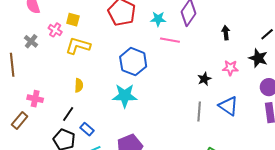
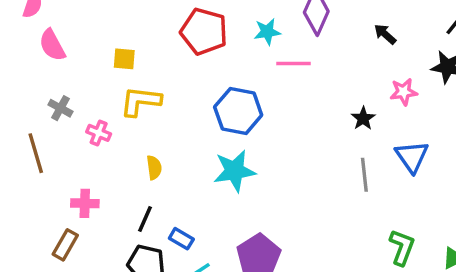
pink cross: (55, 30) -> (99, 133), moved
black arrow: (226, 33) -> (385, 34), turned -32
blue triangle: (228, 106) -> (412, 157), turned 30

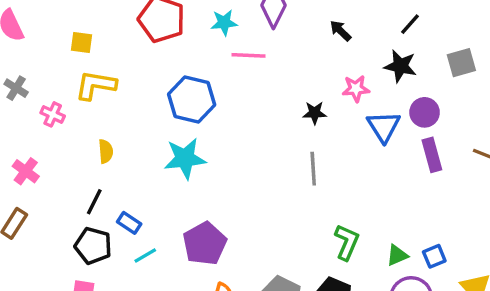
black star: (363, 118) -> (315, 113), turned 30
blue triangle: (412, 157) -> (384, 126), moved
pink cross: (85, 203) -> (26, 171), moved, turned 32

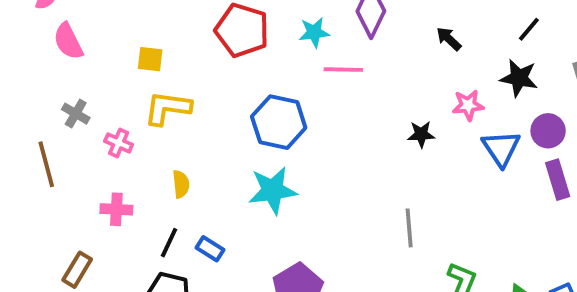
gray line: (313, 169) -> (409, 228), moved
pink cross: (26, 171) -> (116, 209), moved, turned -32
blue rectangle: (129, 223) -> (210, 249), moved

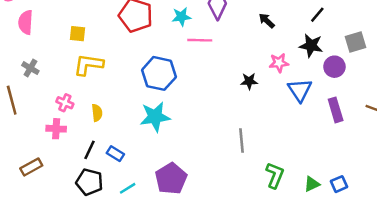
pink semicircle: (68, 41) -> (26, 22), turned 30
purple circle: (548, 131) -> (334, 67), moved
pink cross: (119, 143) -> (65, 103), moved
brown rectangle: (77, 270) -> (31, 167), turned 30

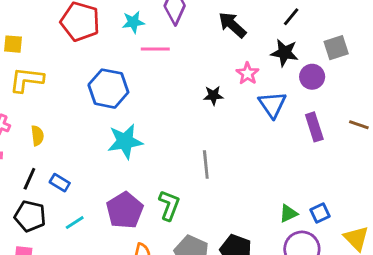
black arrow: (267, 21) -> (232, 25), size x1.5
pink star: (279, 63) -> (247, 73), turned -30
cyan star: (155, 117) -> (125, 141), moved
green L-shape: (275, 175) -> (169, 205), moved

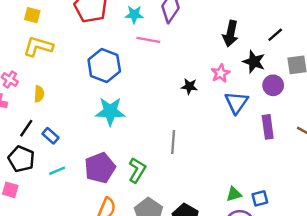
black line: (291, 17) -> (275, 35), moved
black arrow: (232, 25) -> (231, 34), moved, turned -130

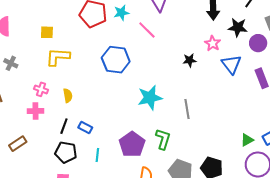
cyan star: (134, 15) -> (121, 13), moved
pink line: (148, 40) -> (147, 30), turned 48
cyan star: (110, 111) -> (150, 98), moved
cyan line: (57, 171) -> (97, 155), turned -48

